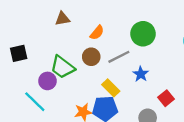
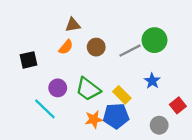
orange semicircle: (97, 33) -> (66, 47), moved
brown circle: (91, 57) -> (96, 47), moved
gray line: (119, 57) -> (130, 51), moved
green trapezoid: (62, 67) -> (88, 89), moved

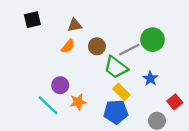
black square: (29, 60) -> (32, 20), moved
green trapezoid: (88, 89) -> (116, 67), moved
orange star: (94, 119) -> (78, 102), moved

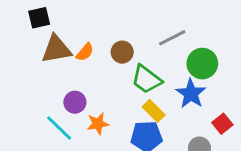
brown triangle: (75, 25) -> (56, 49), moved, size x1.6
green circle: (153, 40) -> (202, 64), moved
gray line: (129, 50) -> (172, 38), moved
blue star: (150, 79) -> (191, 94), size x1.5

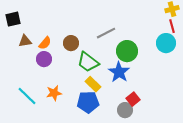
brown triangle: (56, 49) -> (25, 41), size x0.6
purple circle: (75, 102) -> (44, 59), moved
red square: (222, 124) -> (133, 99), moved

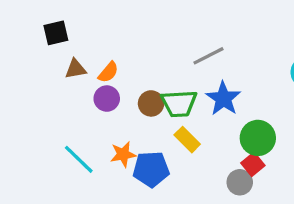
brown circle: (71, 43) -> (151, 103), moved
green circle: (127, 51) -> (258, 138), moved
green trapezoid: (88, 62) -> (179, 103), turned -40
blue star: (119, 72) -> (223, 99), moved
blue pentagon: (88, 102) -> (151, 169), moved

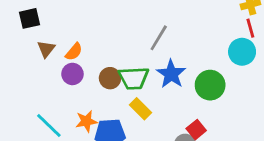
gray line: (209, 56) -> (159, 38), turned -32
brown triangle: (76, 69) -> (46, 49), turned -42
green circle: (258, 138) -> (210, 85), moved

